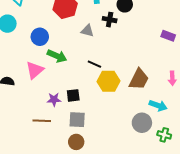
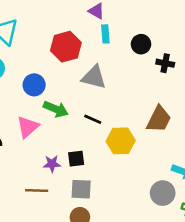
black cross: (110, 20) -> (165, 63), moved
gray triangle: (87, 31) -> (94, 77), size x1.5
black line: (94, 64) -> (93, 119), moved
brown trapezoid: (139, 79) -> (159, 119), moved

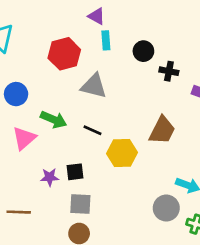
blue circle: (34, 85) -> (16, 94), moved
brown line: (37, 190) -> (19, 212), moved

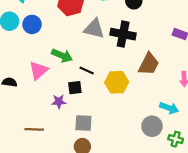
black cross: (169, 71) -> (123, 34), moved, size x1.6
blue circle: (16, 94) -> (32, 24), moved
black line: (92, 130) -> (87, 70), moved
black square: (75, 172) -> (75, 88), moved

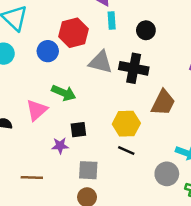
blue circle: (32, 24) -> (48, 51), moved
black line: (87, 70) -> (126, 151), moved

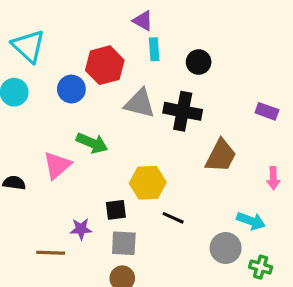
yellow hexagon: (126, 124) -> (148, 183), moved
black square: (78, 130) -> (116, 210), moved
purple star: (60, 146) -> (81, 229), moved

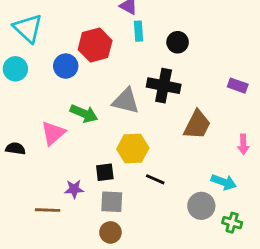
gray triangle: (140, 103) -> (126, 101), moved

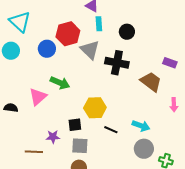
gray triangle: (126, 101) -> (90, 50), moved, turned 30
brown trapezoid: (197, 125) -> (151, 82), moved, turned -80
cyan arrow: (224, 182) -> (141, 126), moved

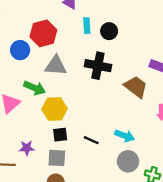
cyan rectangle: (99, 24) -> (87, 26), moved
gray triangle: (90, 50) -> (56, 66), moved, turned -40
yellow hexagon: (95, 108) -> (55, 109), moved
black square: (75, 125) -> (60, 135), moved

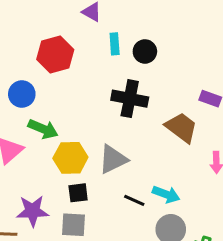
blue circle: (20, 50) -> (22, 94), moved
gray triangle: (56, 66) -> (113, 159), moved, turned -30
black line: (91, 140) -> (134, 200), moved
purple star: (27, 148) -> (32, 211), size x1.5

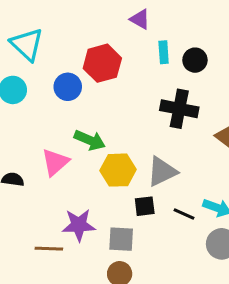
blue circle: (22, 94) -> (68, 87), moved
black square: (78, 193) -> (145, 206), moved

